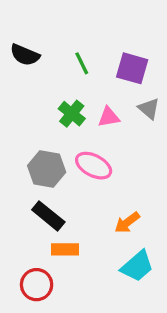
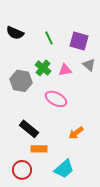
gray hexagon: (47, 169) -> (21, 81), moved
cyan trapezoid: (137, 266) -> (64, 169), moved

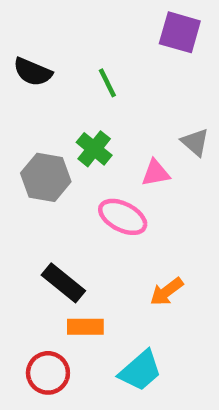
purple square: (79, 41) -> (180, 32), moved
pink triangle: (65, 70) -> (156, 173), moved

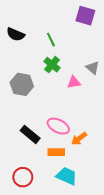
green cross: (94, 149) -> (52, 65), moved
pink ellipse: (123, 217) -> (58, 126), moved
orange rectangle: (85, 327) -> (56, 152), moved
cyan trapezoid: (140, 371) -> (67, 176), turned -115

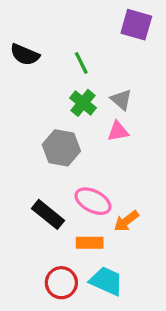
gray triangle: (93, 68) -> (121, 100), moved
gray hexagon: (22, 84) -> (61, 148), moved
red circle: (23, 177) -> (61, 283), moved

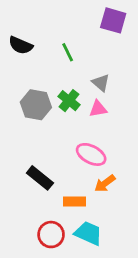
green cross: (83, 103) -> (69, 101), moved
gray hexagon: (61, 148) -> (36, 105), moved
pink ellipse: (93, 201) -> (91, 154), moved

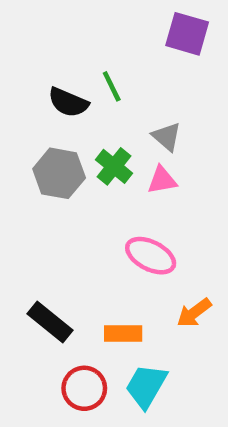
black semicircle: (21, 45) -> (68, 102), moved
black rectangle: (40, 178) -> (50, 322), moved
orange arrow: (105, 183) -> (194, 313), moved
cyan trapezoid: (88, 233) -> (146, 386), turned -84

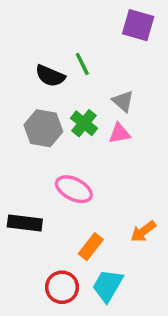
pink ellipse: (151, 256) -> (74, 189), moved
black rectangle: (50, 322) -> (25, 223), moved, turned -32
orange rectangle: (123, 333) -> (91, 247), turned -52

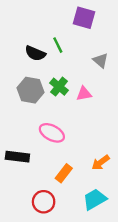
purple square: (138, 25) -> (84, 18), moved
gray triangle: (123, 101) -> (101, 60), moved
cyan trapezoid: (108, 286) -> (95, 199), moved, turned 30

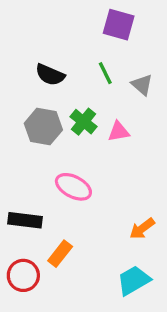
green line: (58, 45) -> (105, 73), moved
orange rectangle: (64, 173) -> (60, 254), moved
red circle: (44, 202) -> (23, 275), moved

